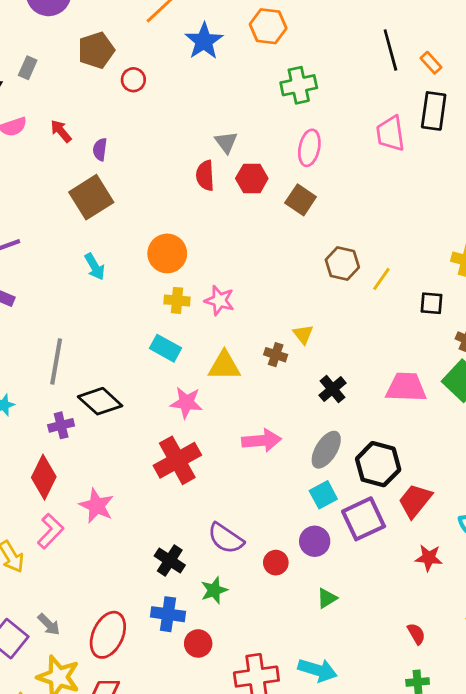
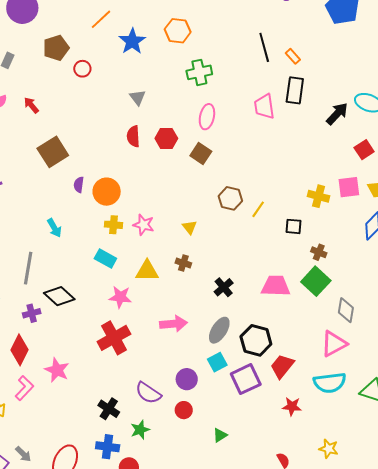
gray triangle: (226, 142) -> (138, 97), moved
purple semicircle: (100, 149) -> (79, 185), moved
cyan arrow: (95, 267) -> (54, 228), moved
yellow triangle: (303, 334) -> (189, 227), moved
purple circle: (315, 541) -> (187, 379), moved

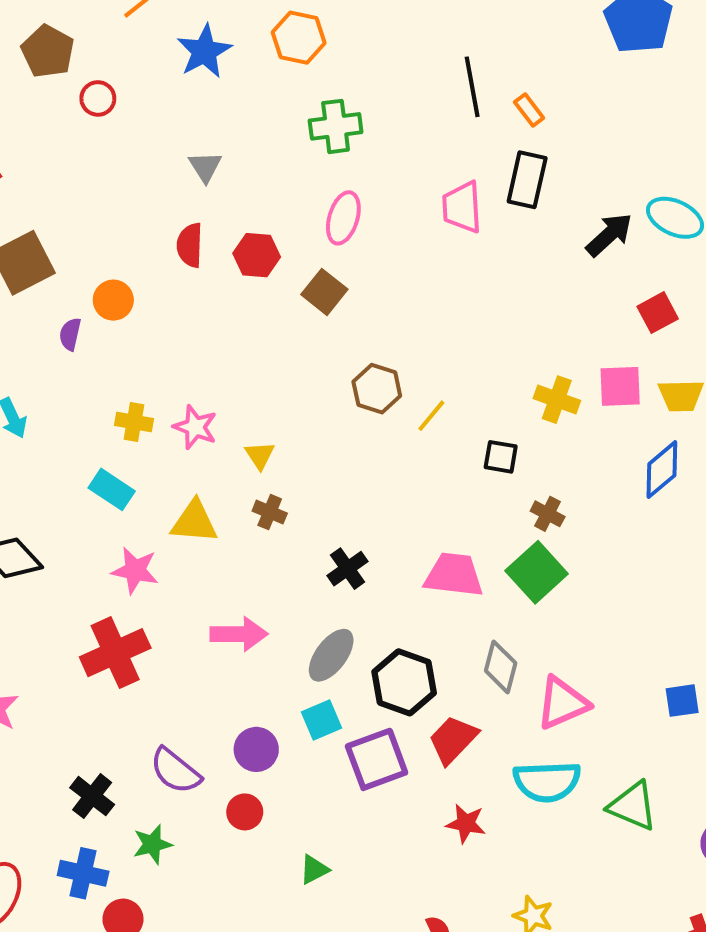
brown pentagon: (56, 48) -> (48, 51), turned -30
orange circle: (107, 192) -> (113, 300), moved, size x0.7
yellow triangle: (189, 227) -> (260, 455), moved
gray diamond: (346, 310) -> (501, 667), moved

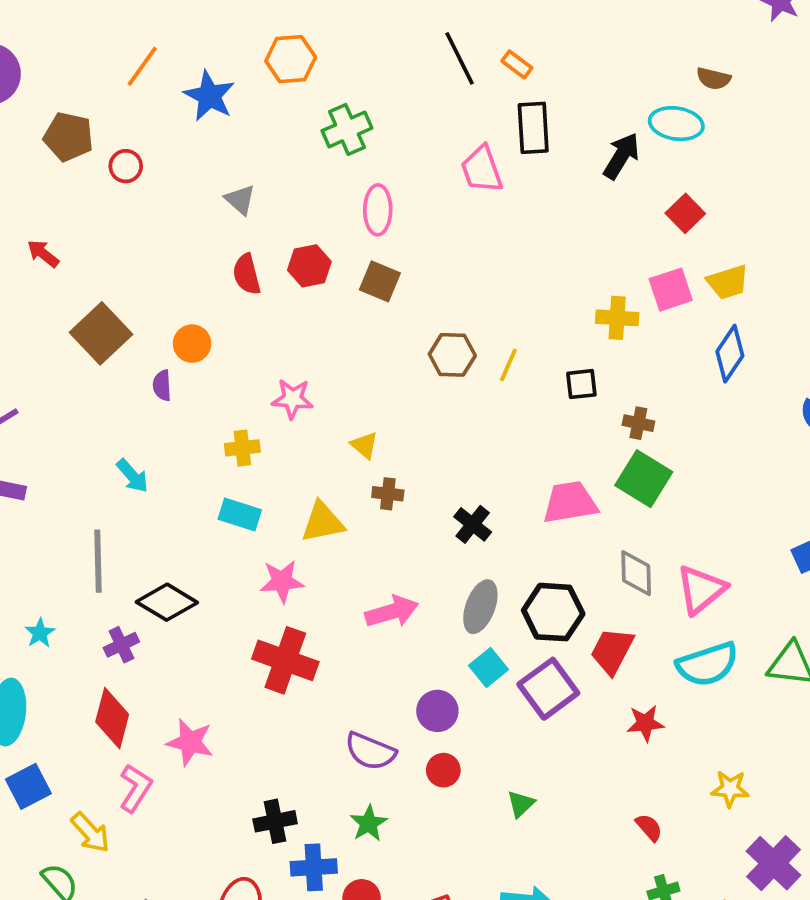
pink star: (195, 427) -> (292, 399), moved
red cross: (115, 653) -> (285, 660), turned -30
black cross: (92, 796) -> (275, 821), moved, turned -33

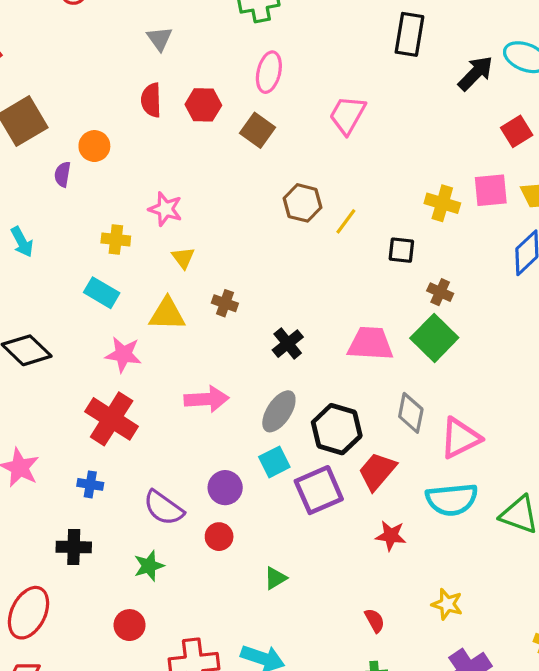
pink trapezoid: (482, 169) -> (347, 115), moved, turned 36
yellow triangle: (364, 445) -> (183, 258), moved
blue cross: (314, 867) -> (90, 484), moved, size x0.7

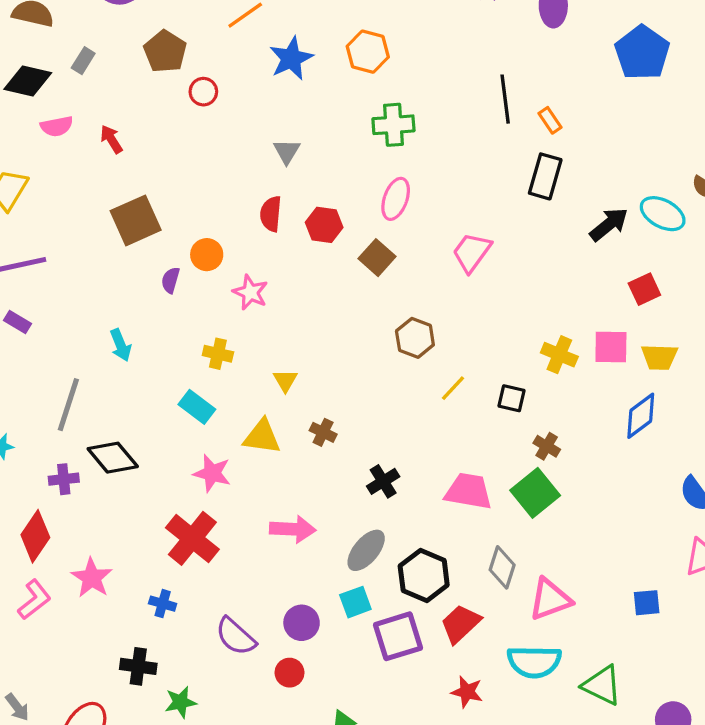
pink star: (165, 209) -> (250, 292), moved
yellow line: (346, 221) -> (453, 388), moved
green star: (149, 566) -> (181, 702), moved

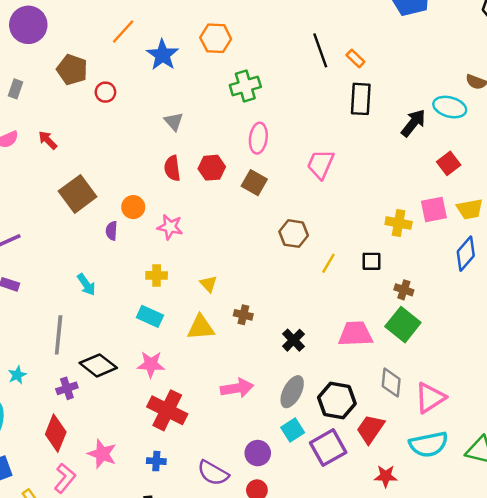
pink star: (212, 473) -> (151, 364), moved

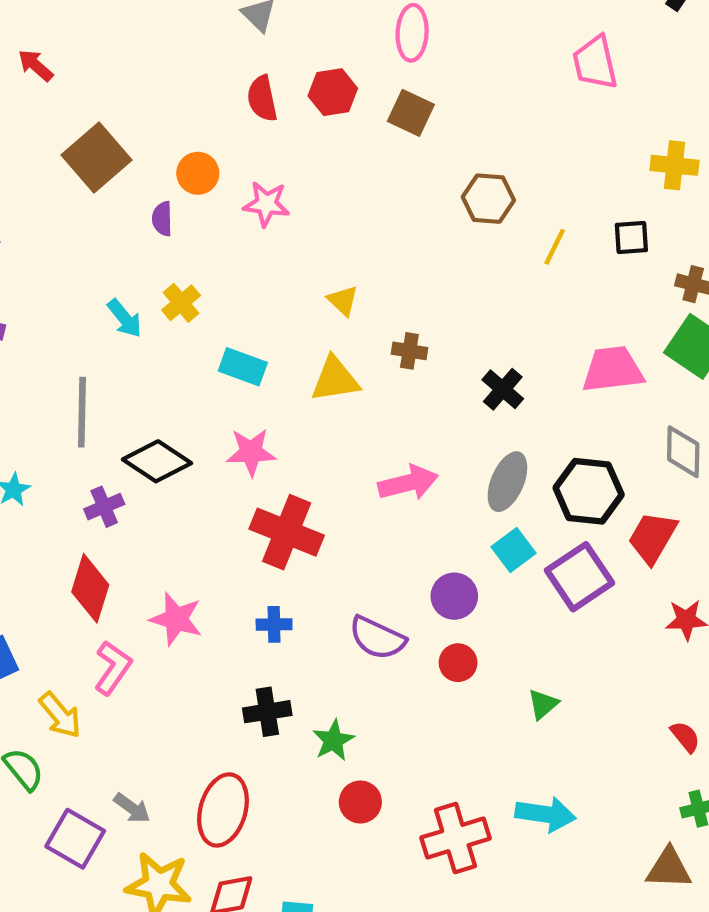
pink trapezoid: (321, 164) -> (595, 63), moved, turned -32
yellow cross: (157, 275) -> (181, 303), moved, turned -36

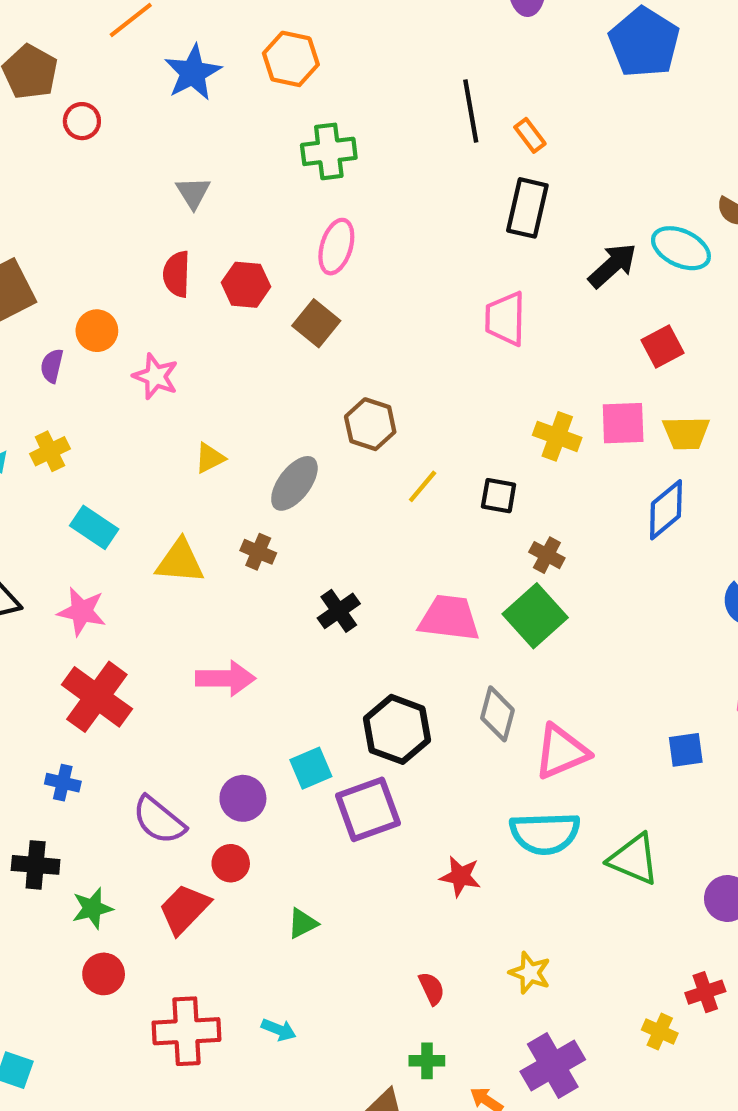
yellow triangle: (343, 301) -> (210, 458), moved, turned 36
gray ellipse: (507, 482) -> (294, 483), moved
red trapezoid: (653, 538) -> (184, 909), moved
cyan arrow: (546, 814) -> (279, 1030), size x0.6

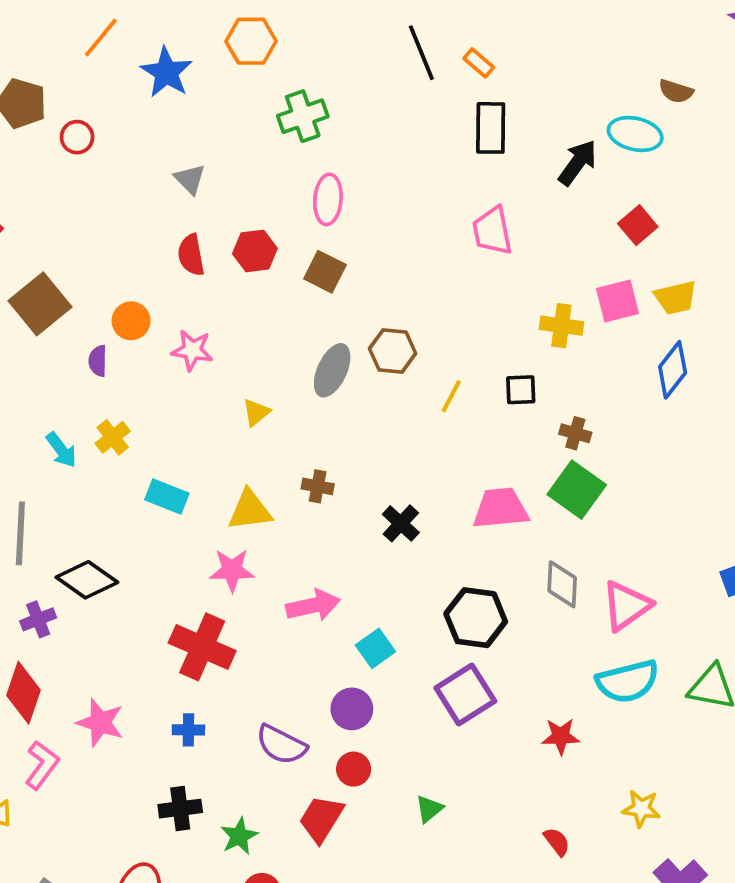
gray ellipse: (294, 483) -> (332, 370), moved
pink star: (82, 611) -> (232, 570), moved
cyan square: (311, 768) -> (375, 648), moved

